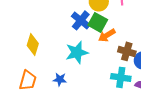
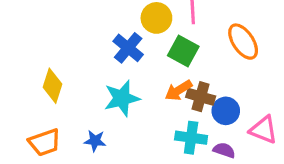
green square: (98, 22) -> (183, 51), moved
orange arrow: (107, 35) -> (179, 90), moved
orange trapezoid: (28, 80) -> (45, 142), turned 55

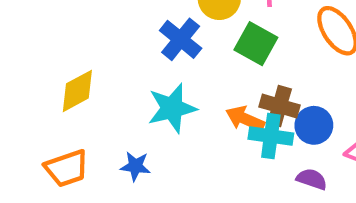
yellow diamond: (53, 86) -> (77, 91), turned 44
orange arrow: (179, 90) -> (245, 119), moved, turned 56
cyan cross: (191, 138) -> (271, 136), moved

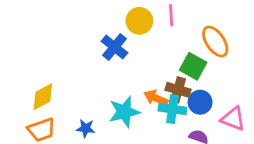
green square: (256, 44) -> (193, 66), moved
yellow diamond: (77, 91) -> (43, 97), moved
cyan star: (172, 108) -> (124, 112), moved

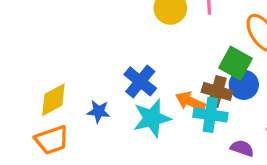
blue cross: (115, 47) -> (140, 81), moved
blue circle: (200, 102) -> (244, 85), moved
blue star: (86, 128) -> (99, 112), moved

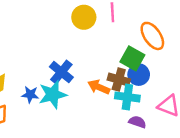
cyan cross: (210, 115) -> (127, 97), moved
cyan star: (152, 118) -> (53, 94), moved

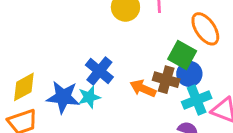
blue star: (30, 94) -> (63, 97), size x1.6
cyan star: (53, 94) -> (89, 97), size x0.7
cyan cross: (127, 97) -> (197, 100), moved, turned -30

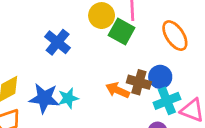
green square: (182, 55) -> (122, 32), moved
blue cross: (99, 71) -> (58, 42), moved

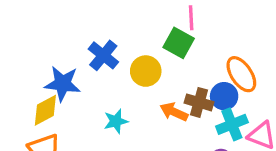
yellow circle: (102, 16) -> (146, 71), moved
orange ellipse: (175, 36) -> (241, 74), moved
blue star: (44, 98) -> (63, 84), moved

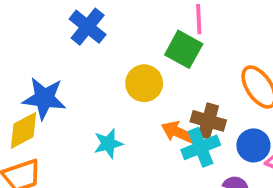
blue cross: (103, 55) -> (88, 27), moved
blue circle: (224, 96) -> (253, 145), moved
cyan cross: (232, 124) -> (201, 147), moved

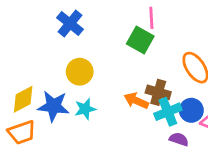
yellow circle: (144, 83) -> (80, 72), moved
blue star: (44, 98) -> (53, 106), moved
cyan cross: (201, 147) -> (168, 112), moved

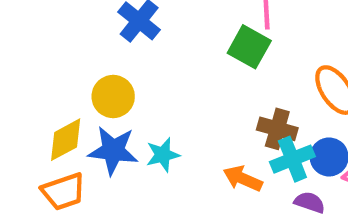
yellow circle: (80, 72) -> (113, 96), moved
orange arrow: (136, 101) -> (243, 179), moved

